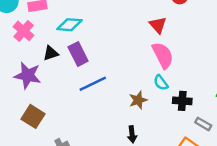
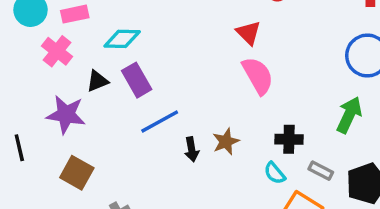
cyan semicircle: (161, 83) -> (275, 173), moved
black arrow: (132, 134) -> (192, 149), moved

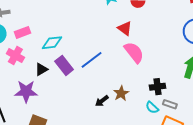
blue line: (160, 121) -> (92, 60), moved
black arrow: (192, 149) -> (102, 101), turned 72
gray rectangle: (321, 171) -> (170, 104), moved

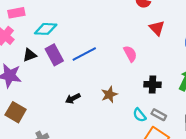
red triangle: (125, 28) -> (157, 28), moved
pink semicircle: (134, 52) -> (130, 54), size x0.7
black cross: (158, 87) -> (152, 85), moved
black arrow: (102, 101) -> (73, 98), moved

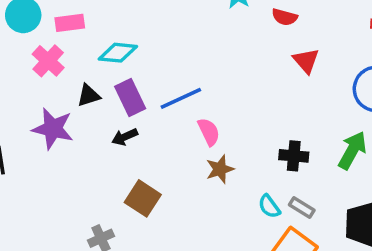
pink semicircle: (130, 54) -> (209, 132), moved
black arrow: (73, 98) -> (125, 137), moved
brown square: (16, 112) -> (143, 198), moved

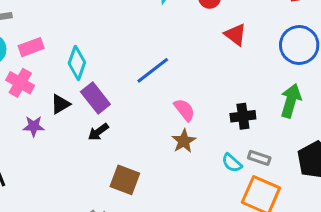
cyan diamond: (118, 53) -> (77, 63), turned -64
blue line: (181, 98) -> (153, 70), moved
purple star: (53, 129) -> (34, 126), moved, size x0.6
pink semicircle: (209, 132) -> (184, 110), moved

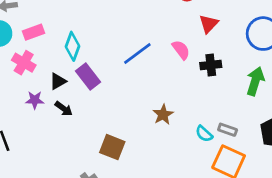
red triangle: (235, 35) -> (209, 24), turned 36
pink semicircle: (184, 110) -> (181, 50), moved
black cross: (243, 116) -> (211, 65), moved
black arrow: (98, 132) -> (64, 109), moved, turned -108

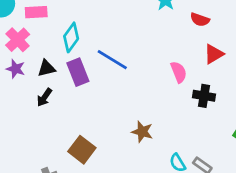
blue line: (137, 53) -> (112, 60), moved, turned 52
purple star: (35, 100) -> (16, 69), moved
black arrow: (64, 109) -> (44, 97), turned 72
brown star: (163, 115) -> (142, 132), turned 30

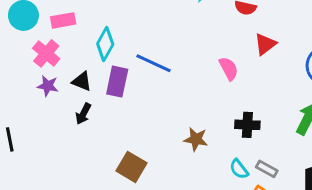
black triangle: (46, 68) -> (82, 81), turned 42
purple rectangle: (78, 72) -> (117, 82), turned 40
black cross: (204, 96) -> (247, 125), moved

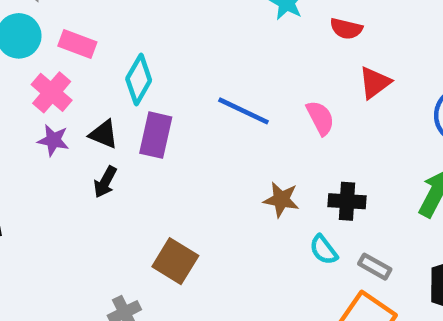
pink rectangle: (63, 20) -> (77, 44), turned 30
blue line: (153, 63) -> (243, 111), moved
brown star: (196, 139) -> (281, 200), moved
cyan semicircle: (239, 169) -> (324, 250), moved

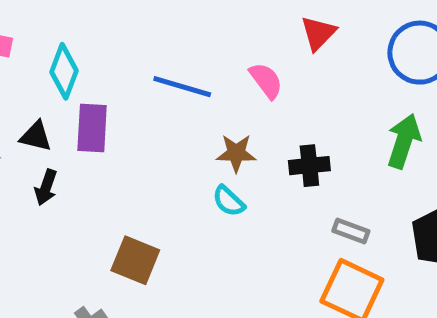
brown star: (281, 200) -> (236, 153), moved
cyan semicircle: (324, 250) -> (229, 201), moved

